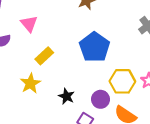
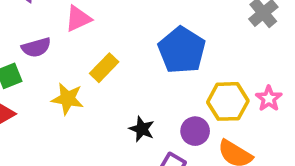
pink triangle: (29, 24) -> (78, 19), turned 48
yellow star: (30, 83) -> (68, 99), moved, turned -30

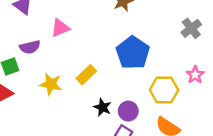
yellow rectangle: (104, 68) -> (86, 75), moved
pink star: (269, 98) -> (195, 75), moved
purple circle: (195, 131) -> (128, 111), moved

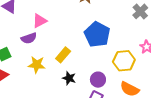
purple semicircle: (30, 47) -> (29, 38), moved
black star: (103, 107) -> (69, 78), moved

